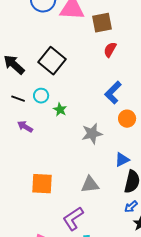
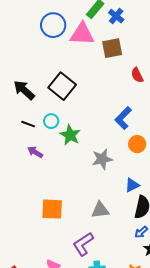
red semicircle: (110, 50) -> (137, 75), moved, turned -56
green star: (60, 110) -> (70, 135), size x1.5

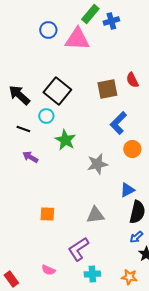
blue cross: (116, 16) -> (111, 21), turned 35
blue circle: (53, 25) -> (48, 30), size x0.7
brown square: (112, 48) -> (107, 89), moved
cyan circle: (51, 121) -> (46, 116), moved
orange square: (52, 209) -> (47, 214), size x0.7

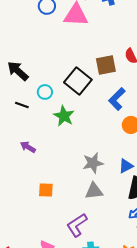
black square: (57, 91) -> (78, 81), moved
purple arrow: (30, 157) -> (28, 147), moved
gray star: (97, 164) -> (93, 163), moved

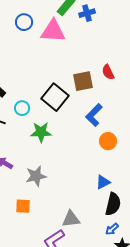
green star: (64, 116) -> (41, 132), turned -30
gray star: (93, 163) -> (36, 176), moved
gray triangle: (94, 191) -> (71, 219), moved

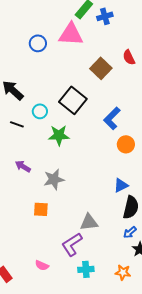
blue circle: (24, 22) -> (38, 43), moved
red semicircle: (108, 72) -> (129, 57), moved
brown square: (83, 81) -> (101, 68), moved, turned -35

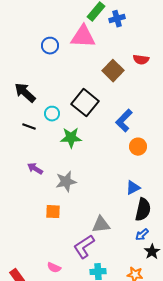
red semicircle: (129, 57) -> (141, 60), turned -56

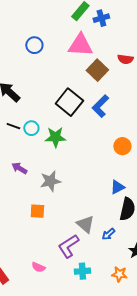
pink triangle: (83, 37) -> (80, 45), moved
cyan circle: (52, 114) -> (31, 128), moved
blue L-shape: (124, 121) -> (100, 106), moved
gray triangle: (101, 225) -> (85, 224), turned 48
blue arrow: (142, 235) -> (108, 234), moved

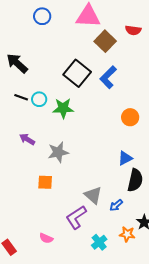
cyan cross: (82, 271) -> (99, 242), moved, turned -35
orange star: (119, 274) -> (127, 234), moved

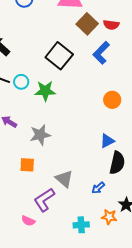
red semicircle: (133, 30) -> (111, 25), moved
blue L-shape: (108, 77) -> (101, 53), moved
gray triangle: (93, 195) -> (64, 179), moved
purple L-shape: (76, 217) -> (44, 200), moved
cyan cross: (99, 242) -> (81, 225), turned 35

